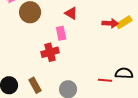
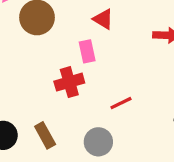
red line: (105, 80) -> (121, 103), moved, turned -32

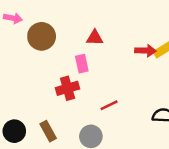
red triangle: (103, 19) -> (95, 38), turned -30

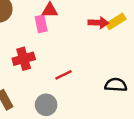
pink rectangle: (82, 64) -> (41, 24), moved

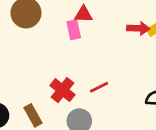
red cross: (24, 59) -> (62, 90), moved, turned -35

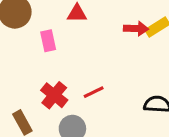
pink rectangle: (74, 30) -> (48, 41), moved

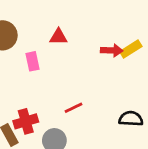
red cross: (54, 95) -> (26, 121), moved, turned 35

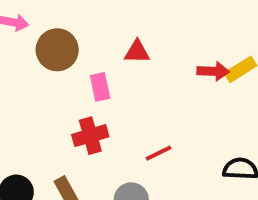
red cross: (26, 121) -> (90, 136), moved

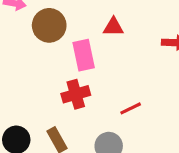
pink rectangle: (100, 87) -> (84, 55), size x1.4

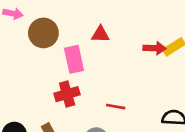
red line: (131, 108) -> (116, 107), turned 36

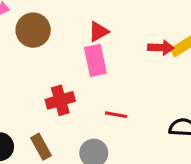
red triangle: (100, 34) -> (99, 32), turned -30
pink rectangle: (74, 59) -> (95, 60), moved

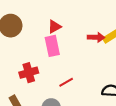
red line: (116, 115) -> (66, 82), turned -40

